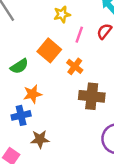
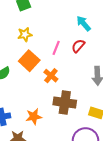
yellow star: (62, 14) -> (25, 34), moved
orange star: (32, 94) -> (34, 117), moved

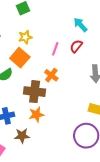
orange square: (29, 61) -> (20, 58), moved
brown cross: (65, 103) -> (35, 92), moved

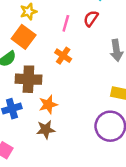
brown cross: (35, 92) -> (28, 79), moved
brown star: (22, 136) -> (46, 129), moved

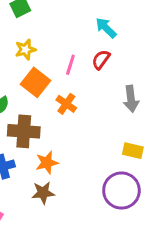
orange square: (24, 37) -> (36, 82), moved

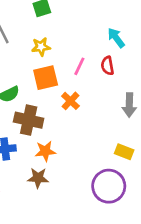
red semicircle: (101, 60) -> (107, 66), turned -54
orange square: (36, 82) -> (46, 78), turned 30

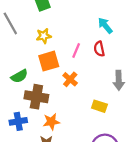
yellow rectangle: (124, 152) -> (99, 106), moved

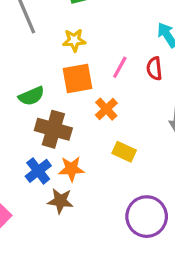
yellow rectangle: (99, 106) -> (124, 152), moved
blue cross: (18, 121) -> (38, 171), moved, turned -35

